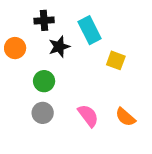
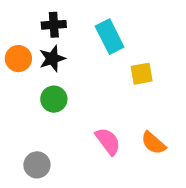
black star: (59, 47) -> (52, 59), moved
yellow square: (116, 60) -> (142, 74), turned -30
gray circle: (43, 113) -> (37, 165), moved

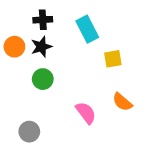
orange semicircle: (153, 143) -> (122, 102), moved

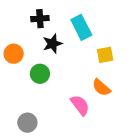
orange circle: (14, 47) -> (14, 54), moved
black star: (41, 47) -> (52, 44), moved
orange semicircle: (122, 102) -> (101, 88), moved

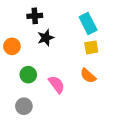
cyan rectangle: (81, 27) -> (88, 24), moved
green circle: (40, 74) -> (28, 75), moved
pink semicircle: (80, 105) -> (57, 84), moved

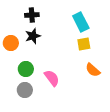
black star: (46, 38) -> (33, 36), moved
orange semicircle: (88, 76) -> (93, 70), moved
gray circle: (24, 106) -> (25, 90), moved

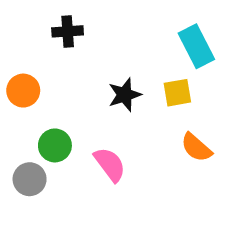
cyan rectangle: (81, 22) -> (196, 46), moved
black star: (33, 36) -> (125, 95), moved
gray circle: (25, 90) -> (30, 179), moved

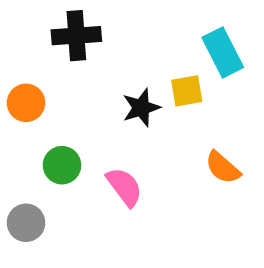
black cross: (68, 31) -> (76, 36), size x1.4
yellow square: (177, 93) -> (187, 91), moved
gray circle: (30, 179) -> (26, 223), moved

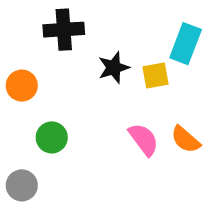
cyan rectangle: (223, 52) -> (186, 44), turned 48
black star: (141, 108) -> (114, 68), moved
pink semicircle: (124, 187) -> (144, 139), moved

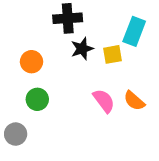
black cross: (64, 30) -> (68, 18), moved
orange circle: (22, 86) -> (32, 62), moved

